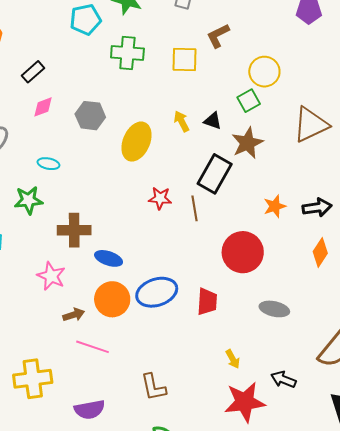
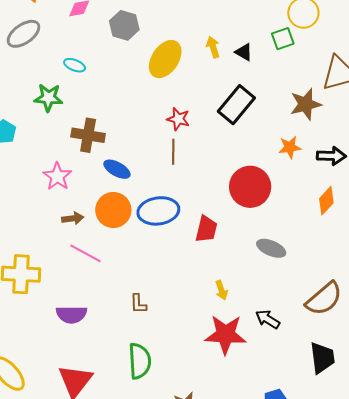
brown star: (247, 143) -> (306, 104), moved
brown line: (194, 208) -> (173, 152), moved
brown L-shape: (153, 387) -> (138, 304), size x0.7

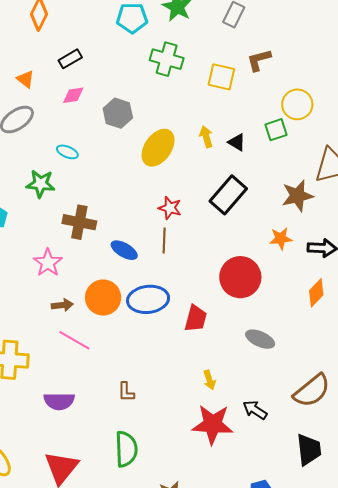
blue ellipse: (117, 169) -> (124, 250), moved

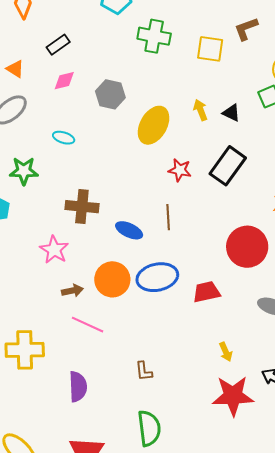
green star: (41, 184) -> (24, 171), moved
red star: (170, 208) -> (180, 170), moved
red trapezoid: (196, 319) -> (206, 292), turned -112
purple semicircle: (59, 401) -> (78, 387), turned -88

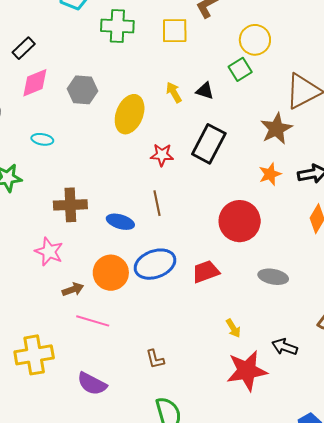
pink diamond: (64, 81) -> (35, 83), size x1.4
purple semicircle: (78, 387) -> (92, 384), turned 128

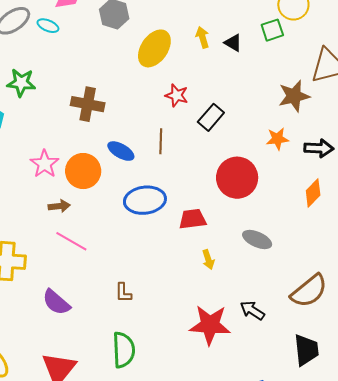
cyan ellipse: (42, 139) -> (48, 26), moved
black rectangle: (209, 144) -> (211, 117), moved, size x0.7
brown cross: (70, 205) -> (88, 104), moved
orange circle: (111, 273) -> (83, 171), moved
yellow arrow: (233, 328) -> (208, 260), moved

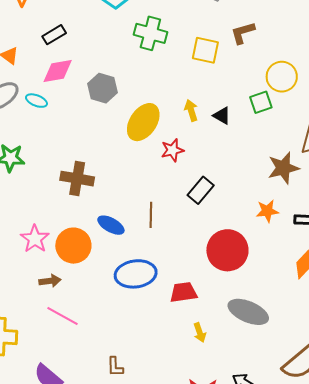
red star: (177, 95) -> (172, 150), moved, turned -30
gray ellipse: (257, 239) -> (248, 312), size x1.4

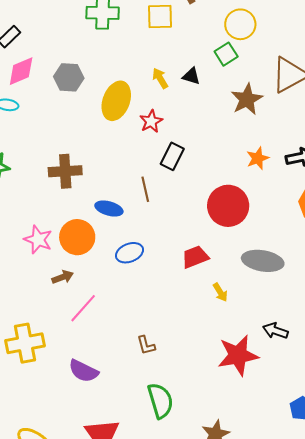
brown star: (283, 168) -> (247, 99), moved
black rectangle: (201, 190) -> (172, 156), moved
blue ellipse: (136, 274) -> (130, 253), moved, size x0.7
pink line: (63, 316) -> (83, 308), turned -64

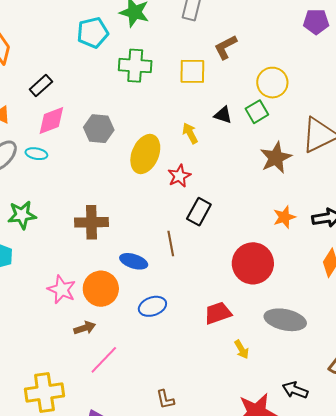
black triangle: (191, 76) -> (223, 115), moved

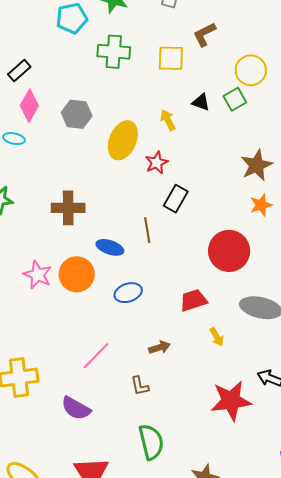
pink diamond: (51, 121) -> (29, 106), turned -40
brown star: (276, 158) -> (257, 165), moved
brown arrow: (85, 328) -> (160, 347), moved
pink line: (104, 360) -> (96, 356), moved

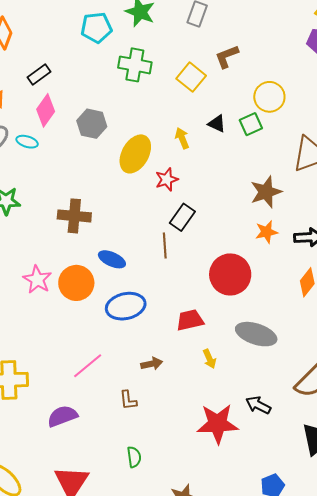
yellow square: (171, 58) -> (191, 77), turned 32
brown line: (147, 230) -> (165, 246), moved
blue ellipse: (128, 293) -> (126, 306), size x1.4
purple semicircle: (76, 408) -> (62, 416), turned 124
green semicircle: (151, 442) -> (134, 457), size x0.6

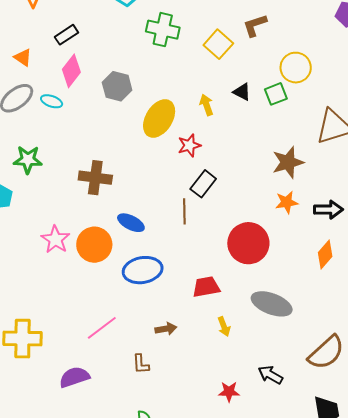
red star: (218, 424) -> (229, 392), size x0.5

